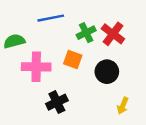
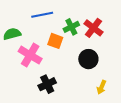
orange square: (73, 59) -> (55, 41), moved
pink cross: (36, 67) -> (30, 55), turned 30

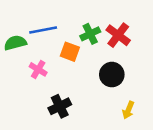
blue line: (42, 15) -> (43, 30), moved
pink cross: (30, 55) -> (38, 69), size x0.6

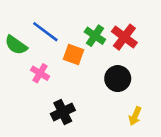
blue line: (43, 30) -> (45, 32), turned 48
green cross: (90, 34) -> (95, 36), turned -30
green semicircle: (15, 43) -> (16, 45), turned -130

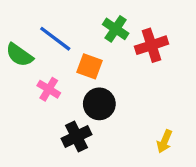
green cross: (95, 36) -> (116, 29), moved
red cross: (124, 37) -> (151, 45), turned 35
black circle: (118, 79) -> (99, 104), moved

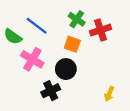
orange square: (90, 66) -> (72, 44), moved
pink cross: (49, 89) -> (32, 59), size x1.5

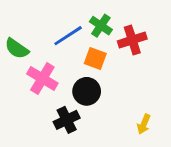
blue line: (37, 26) -> (68, 36), moved, turned -70

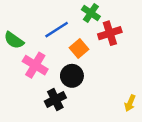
green cross: (101, 26) -> (91, 13), moved
orange square: (95, 59) -> (79, 49), turned 30
yellow arrow: (144, 124) -> (130, 103), moved

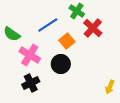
red cross: (110, 33) -> (93, 28), turned -30
black cross: (55, 100) -> (31, 83), moved

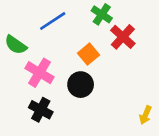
blue line: (48, 25) -> (53, 21), moved
black cross: (31, 83) -> (41, 110), turned -36

